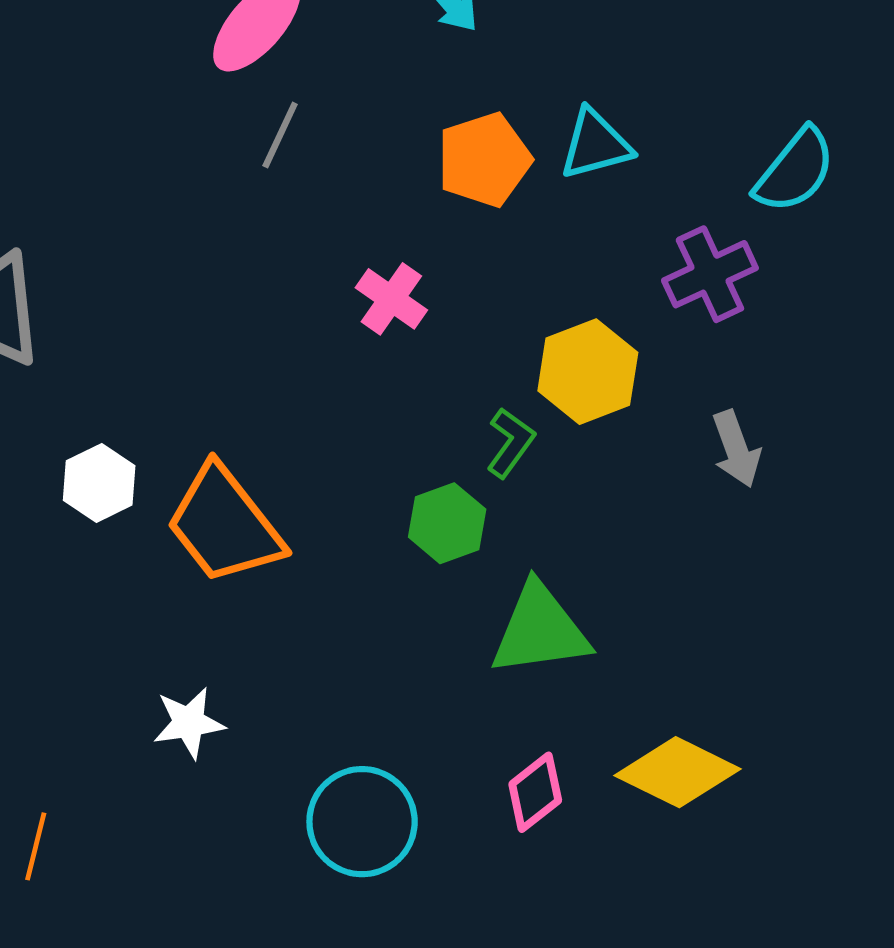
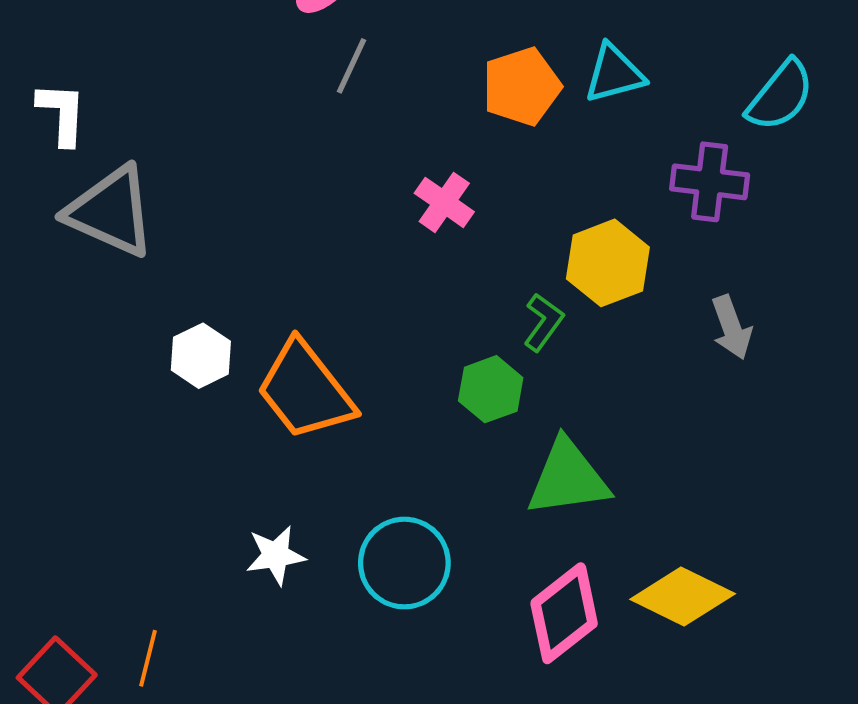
purple cross: (710, 274) -> (710, 182), turned 32
pink diamond: (535, 792) -> (564, 613), size x1.5
cyan circle: (362, 822) -> (404, 563), moved

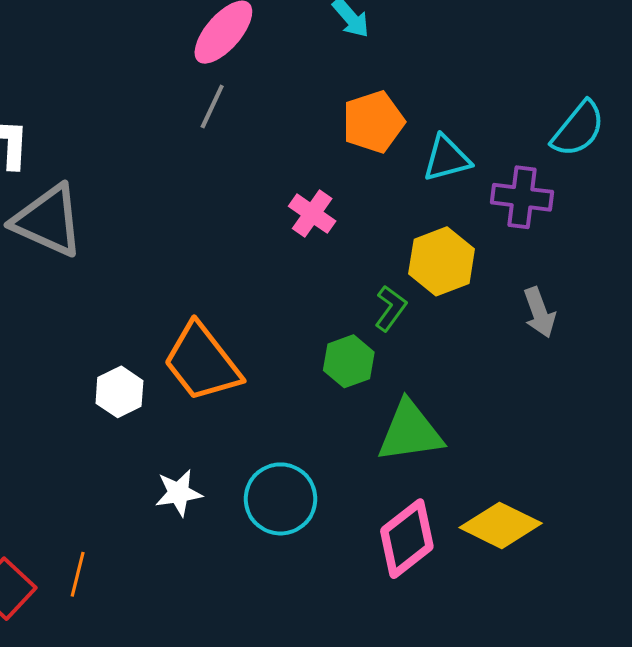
gray line: (352, 66) -> (212, 107), moved
cyan triangle: (614, 74) -> (447, 158), moved
white hexagon: (201, 356) -> (119, 392), moved

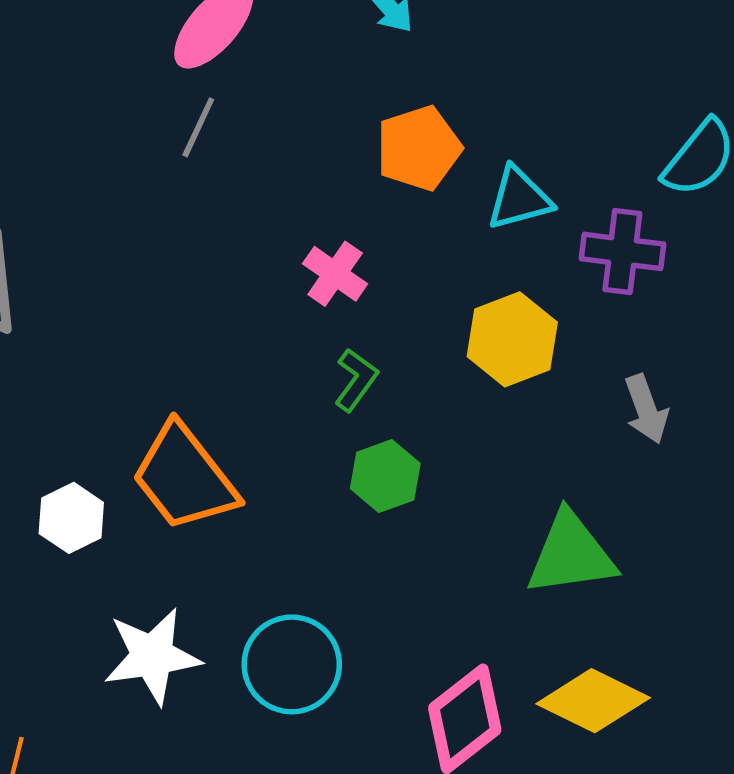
green L-shape: (391, 308) -> (356, 380), moved
green triangle: (410, 432) -> (571, 554), moved
white star: (179, 493) -> (152, 656), size x1.5

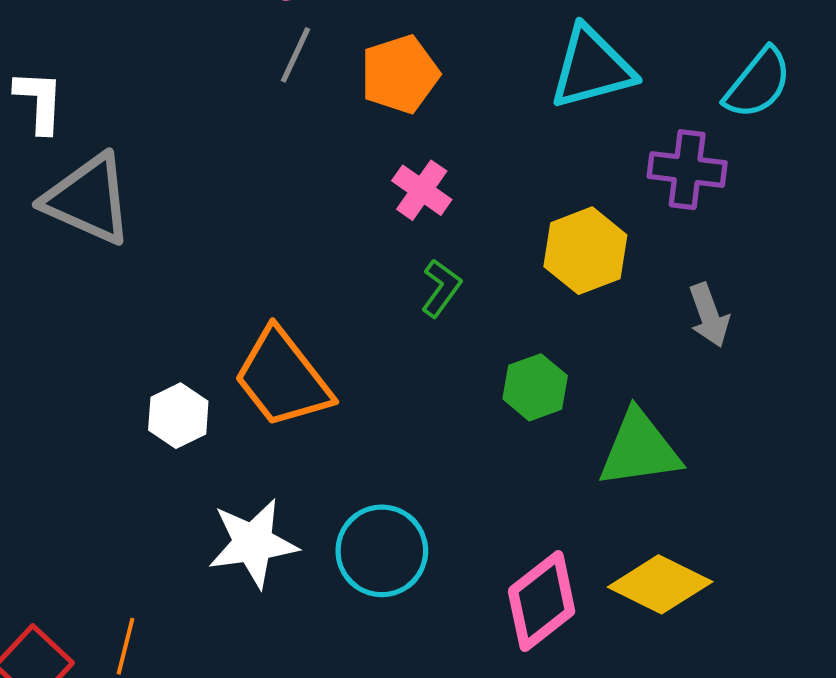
orange pentagon: (419, 148) -> (400, 74), moved
cyan triangle: (519, 198) -> (592, 68), moved, size x1.4
green hexagon: (385, 476) -> (535, 387), moved

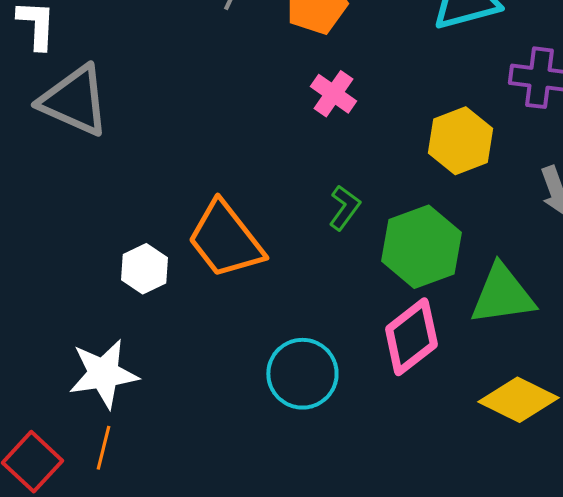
green L-shape: (441, 288) -> (344, 208), moved
green hexagon: (535, 387) -> (421, 247), size x1.6
white star: (253, 543) -> (103, 374), moved
pink diamond: (542, 601) -> (411, 337), moved

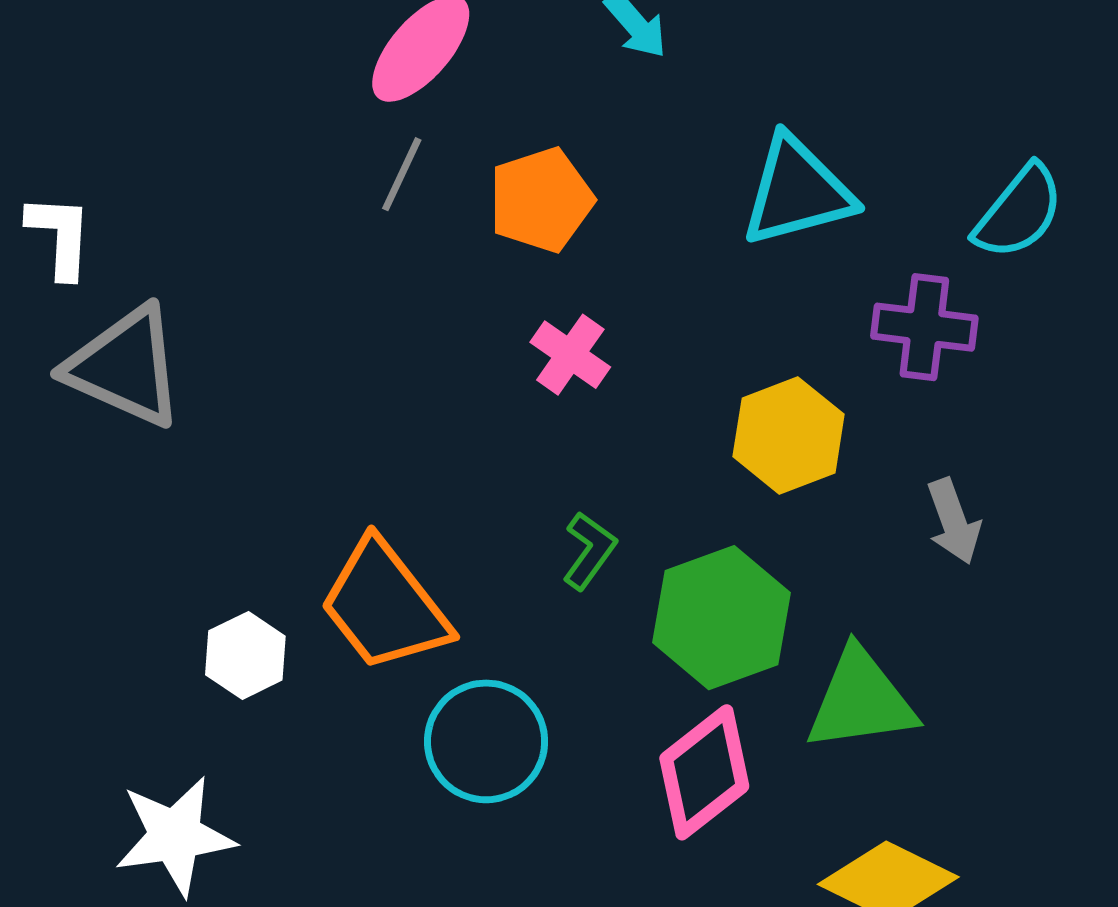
cyan circle: (302, 374) -> (486, 741), moved

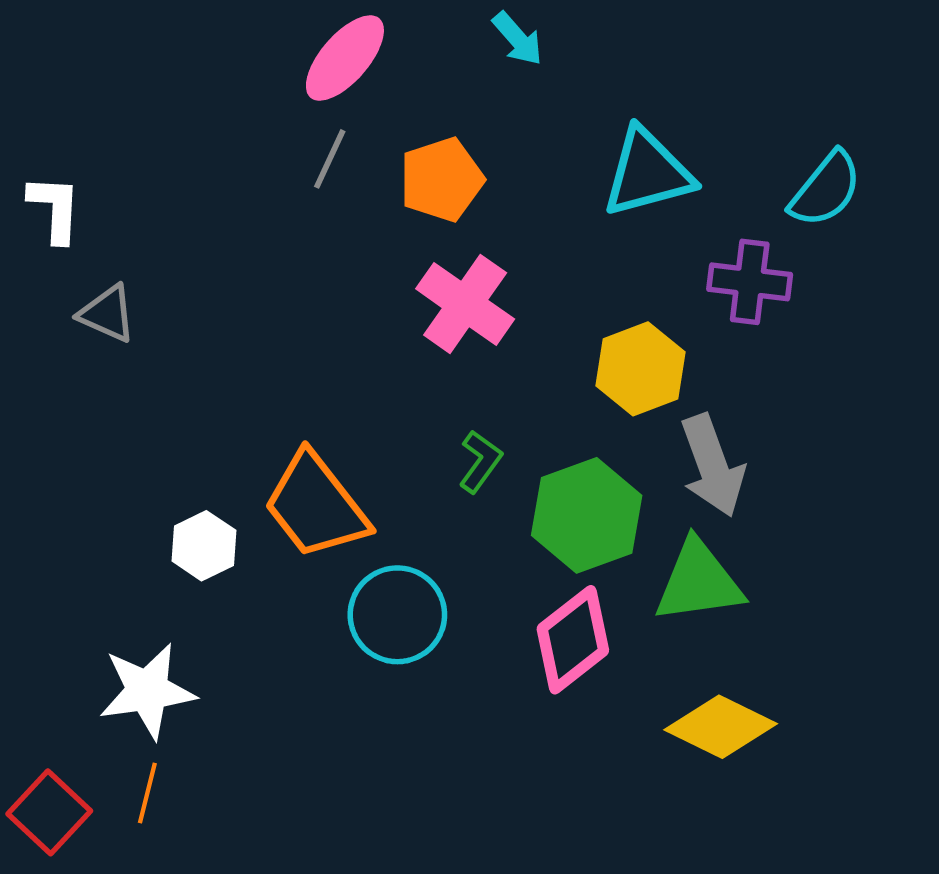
pink cross: (570, 355) -> (465, 304), size x1.5
gray triangle: (125, 367) -> (107, 314), size x0.6
gray arrow: (954, 521) -> (712, 466), moved, size x1.5

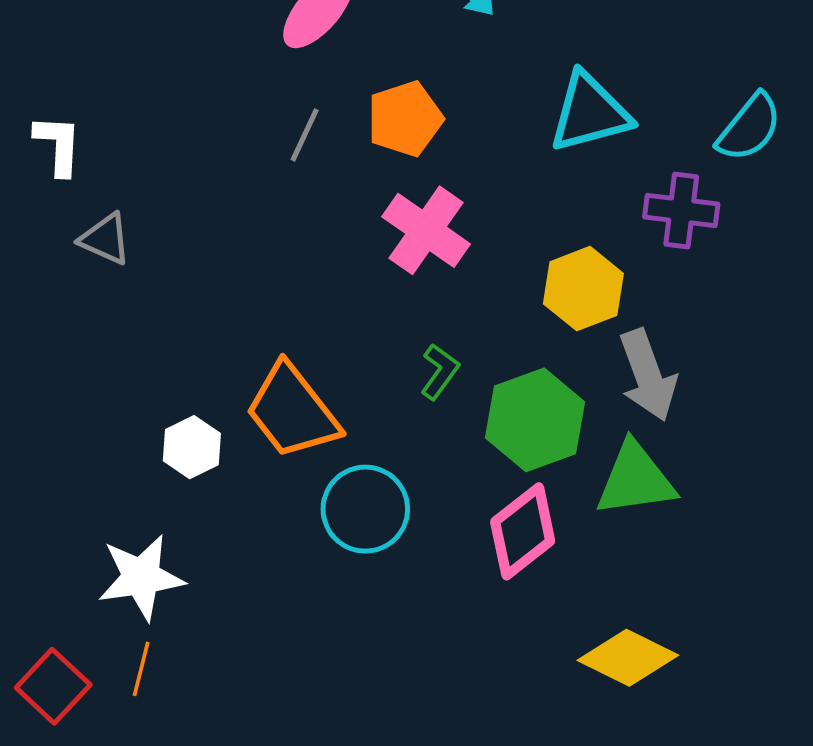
gray line: (330, 159) -> (305, 135), moved
yellow diamond: (721, 727) -> (628, 658), moved

